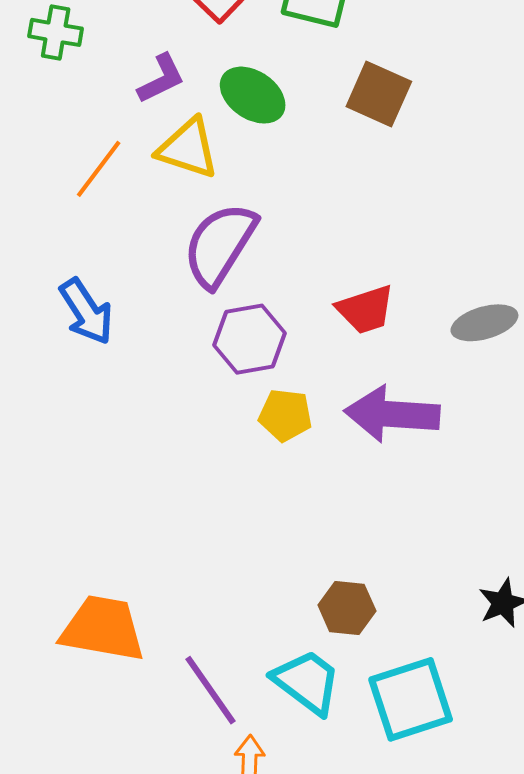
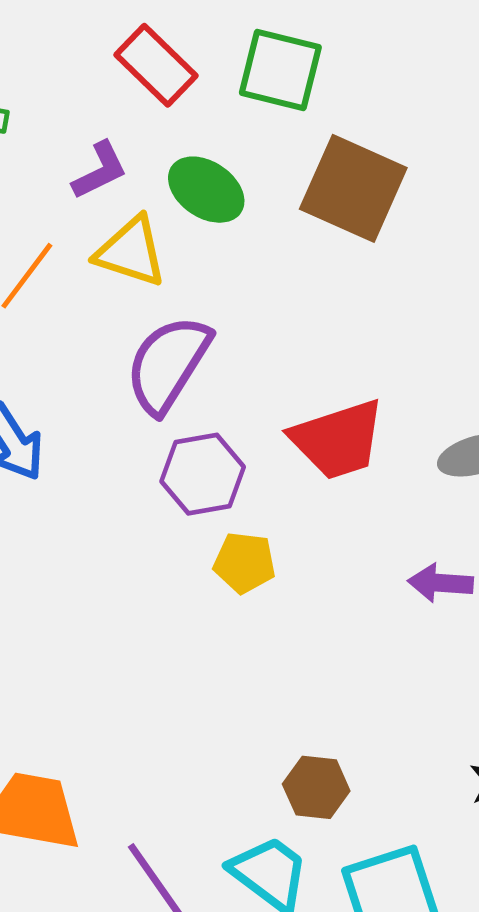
brown square: (379, 94) -> (353, 188), size x1.4
red trapezoid: (365, 309) -> (338, 439), size x1.4
purple arrow: (392, 414) -> (441, 583), moved, size x0.6

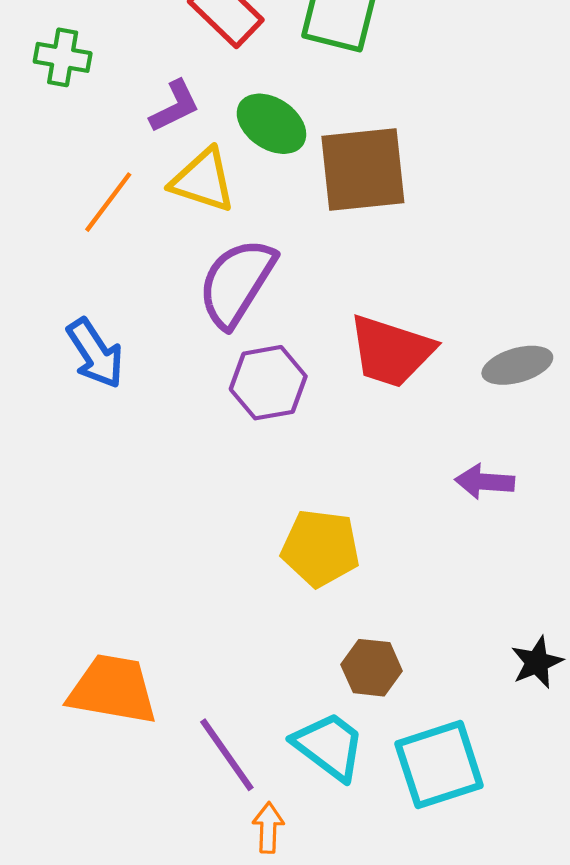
brown square: (353, 188) -> (363, 169), moved, turned -30
red trapezoid: (338, 439) -> (391, 351), turned 36
yellow pentagon: (244, 563) -> (320, 548), moved, size x1.4

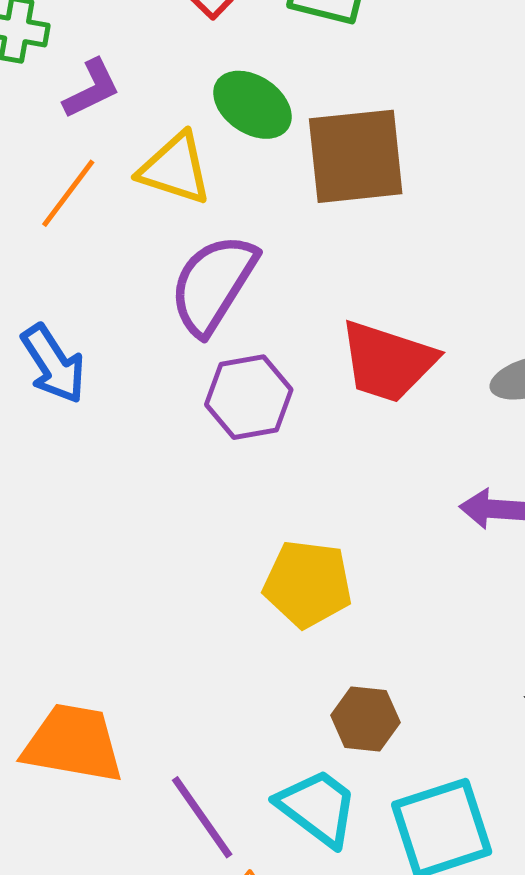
purple L-shape: (175, 106) -> (92, 89), moved

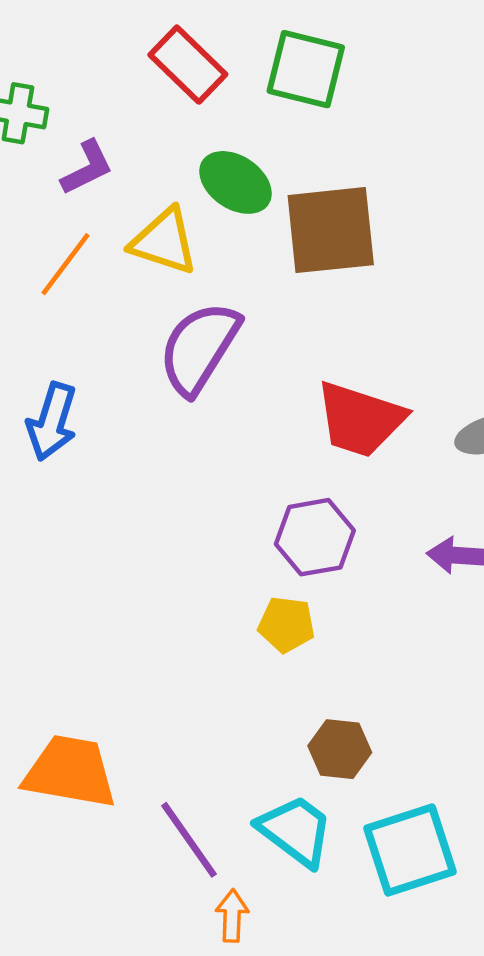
blue arrow: (53, 364) -> (52, 422), turned 50
purple hexagon: (249, 397) -> (315, 537), moved
yellow pentagon: (308, 584) -> (286, 624), size x0.7

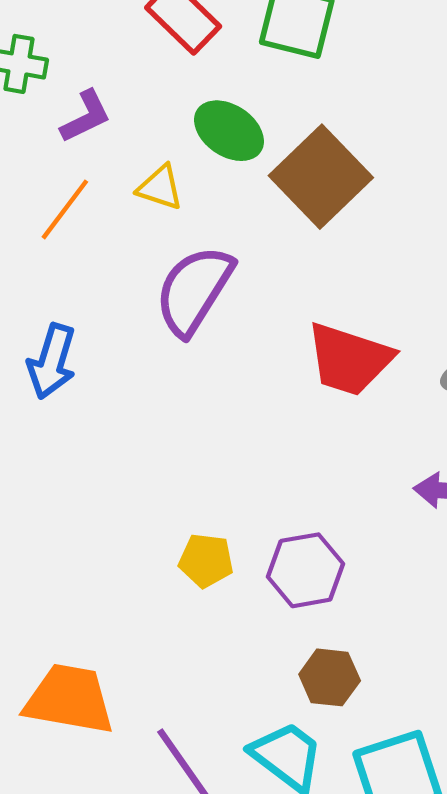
brown square: (331, 230) -> (321, 177), turned -38
yellow triangle: (164, 241) -> (160, 188), size x0.7
purple hexagon: (315, 537) -> (306, 570), moved
yellow pentagon: (286, 624) -> (206, 560), moved

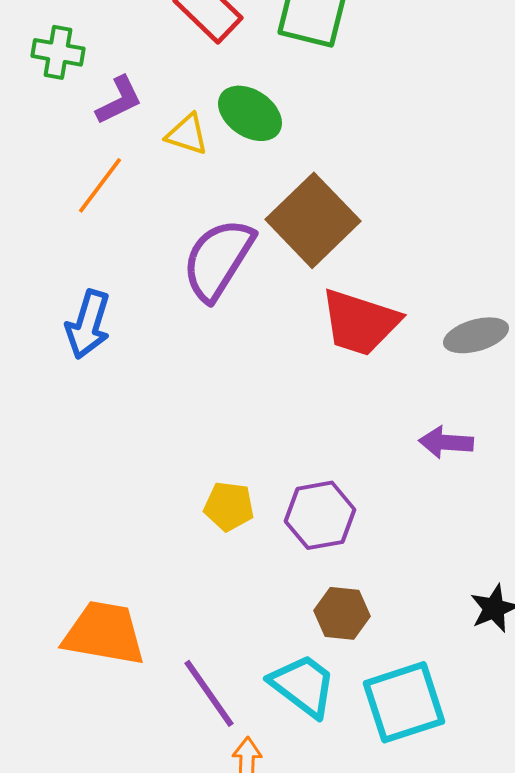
brown square: (321, 177) -> (313, 220), moved
yellow triangle: (160, 188) -> (187, 134), moved

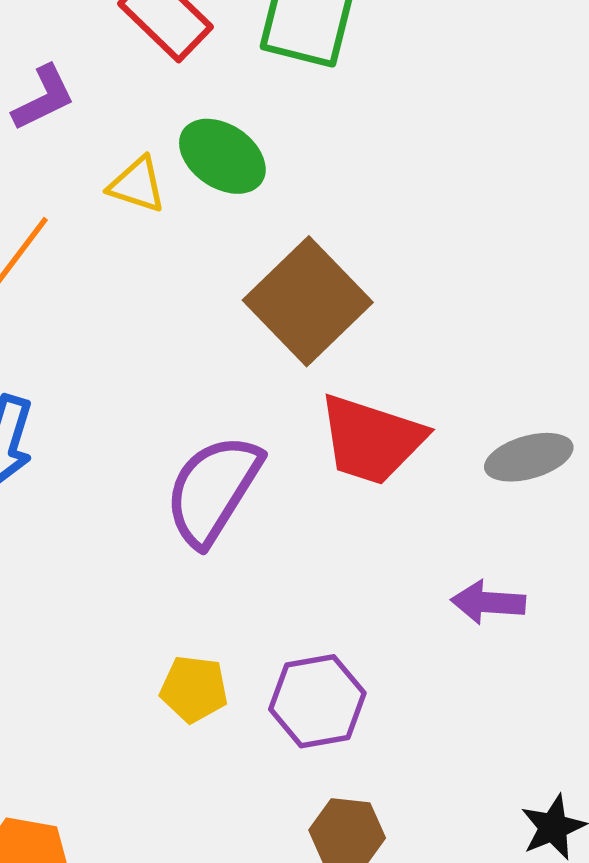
purple L-shape: (119, 100) -> (43, 98), moved
purple semicircle: (218, 259) -> (213, 490), moved

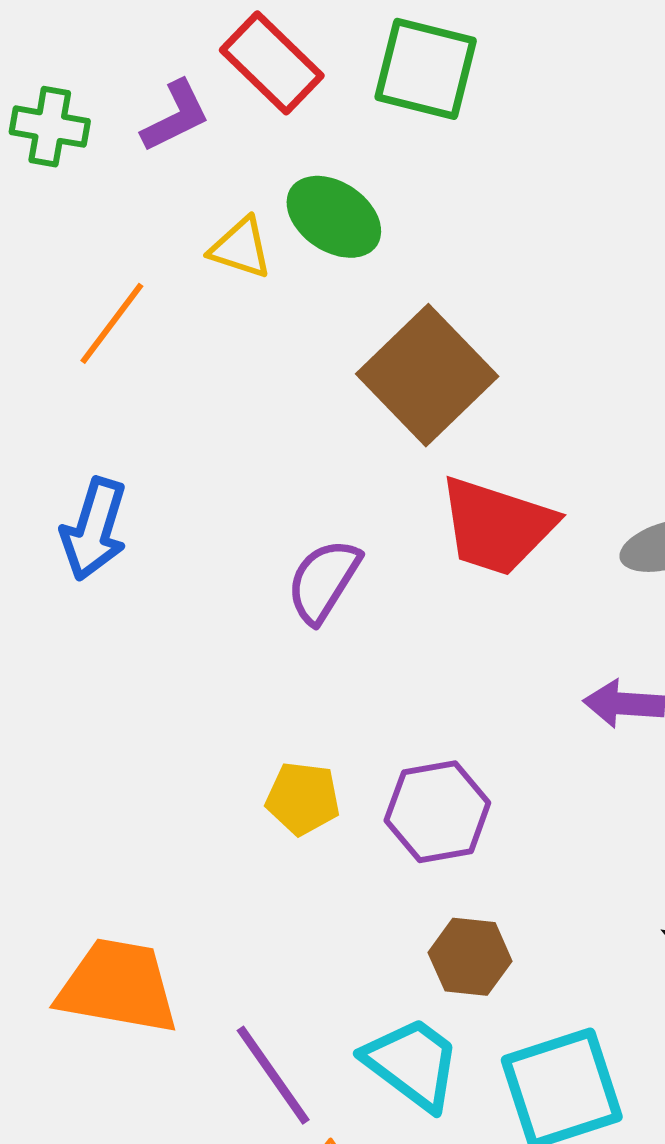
purple L-shape: (43, 98) -> (176, 116), moved
purple semicircle: (213, 490) -> (324, 581), size x0.7

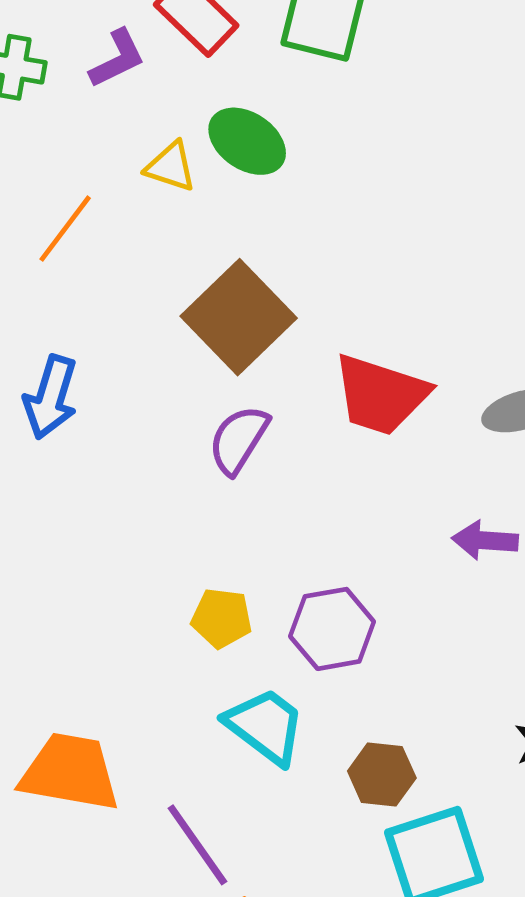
brown square: (427, 375) -> (239, 317), moved
brown hexagon: (470, 957) -> (382, 774), moved
cyan trapezoid: (412, 1063) -> (265, 726), moved

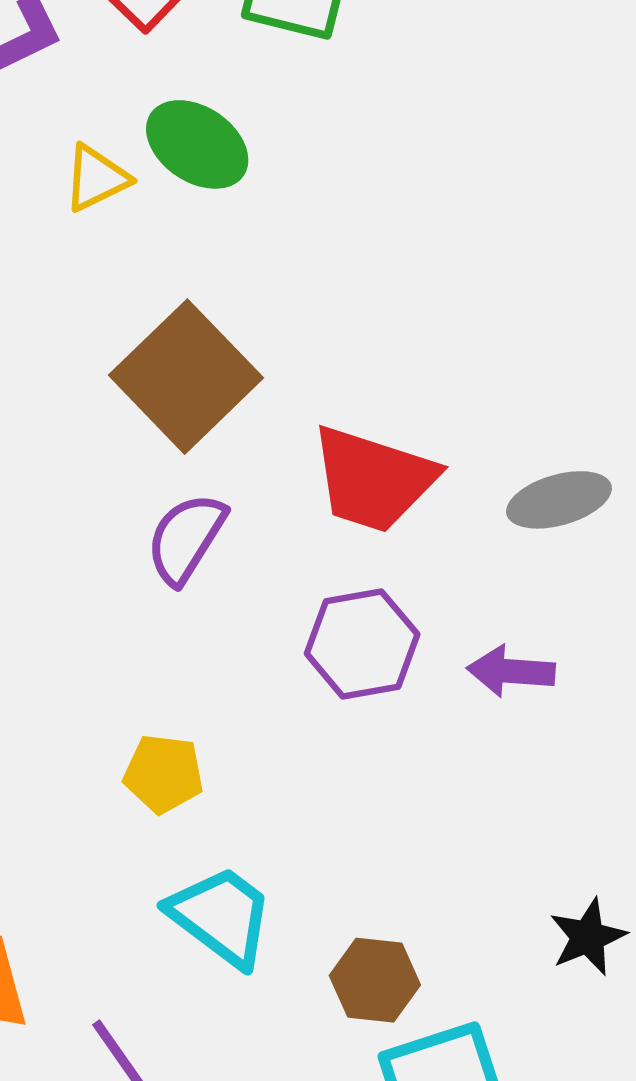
yellow triangle: (171, 167) -> (96, 178), turned -44
purple hexagon: (332, 629) -> (362, 644), moved

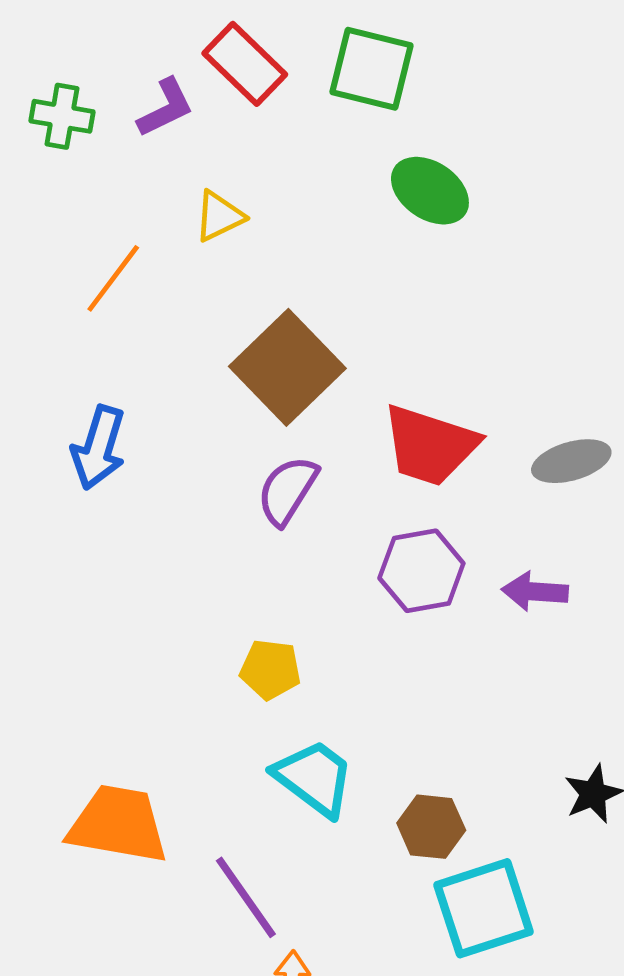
green ellipse: (197, 144) -> (430, 191), moved

